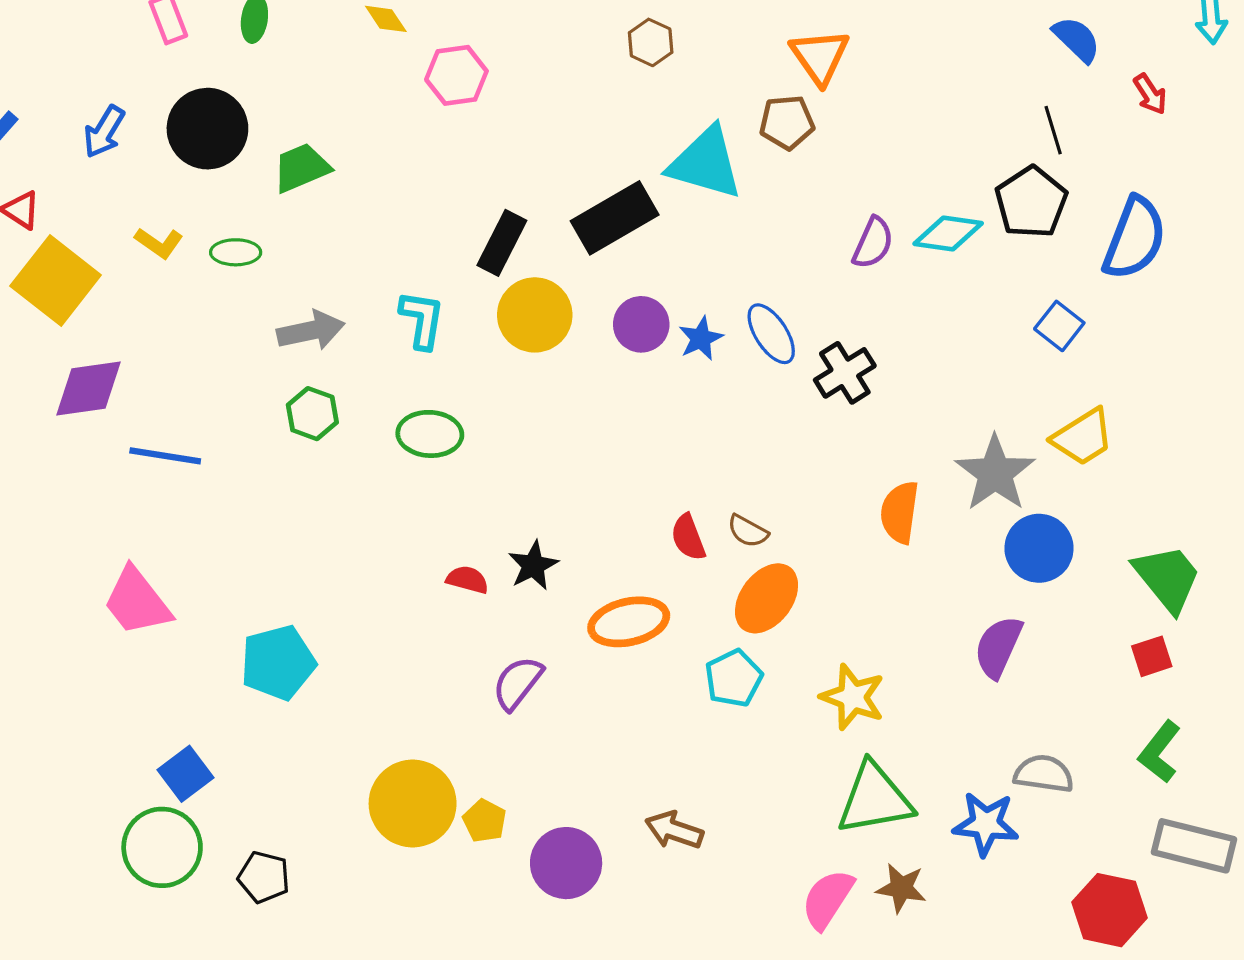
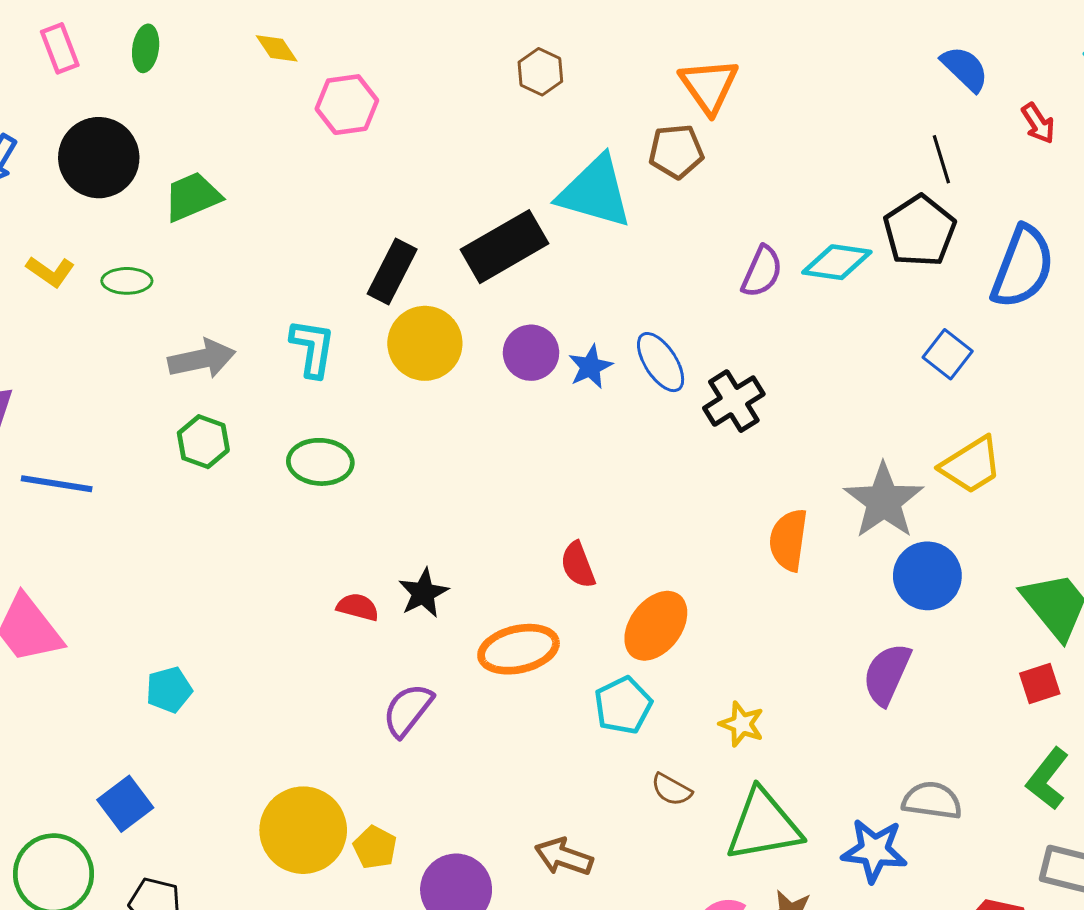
brown semicircle: (748, 531) -> (671, 790), moved
cyan pentagon: (278, 663) -> (169, 690), size x0.6
yellow star: (853, 697) -> (742, 724), size x0.7
blue square: (186, 774) -> (125, 804), moved

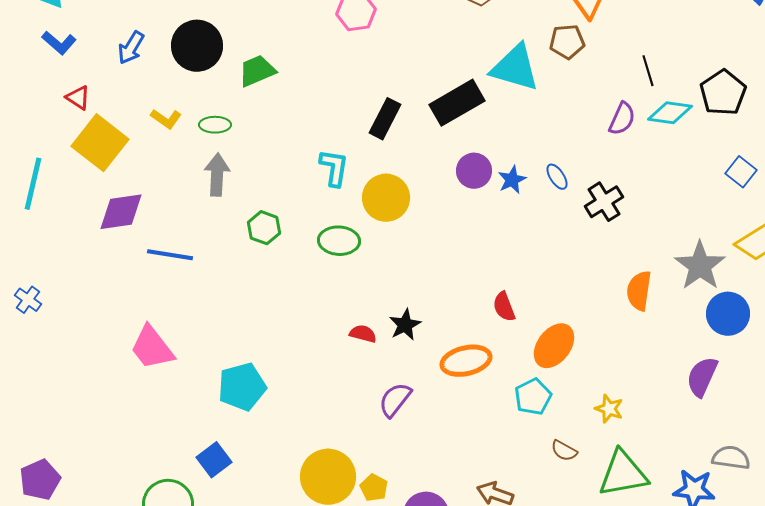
black line: (941, 159) -> (648, 71), moved
yellow circle: (425, 343) -> (386, 198), moved
gray arrow: (202, 359) -> (217, 175), moved, turned -75
blue ellipse: (661, 362) -> (557, 177), size x0.7
cyan pentagon: (169, 690) -> (242, 387), size x1.6

